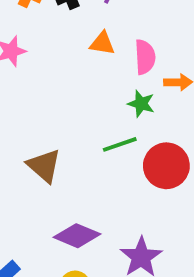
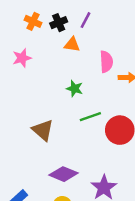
orange triangle: (102, 43) -> (72, 45), moved
green star: (141, 104) -> (75, 89), moved

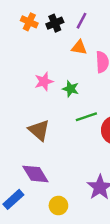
orange triangle: (72, 45) -> (79, 47), moved
pink star: (22, 58) -> (44, 81), moved
purple diamond: (64, 174) -> (35, 174), moved, turned 36

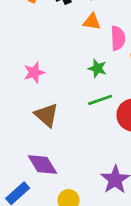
pink star: (44, 81) -> (34, 72), moved
green star: (71, 89) -> (97, 68), moved

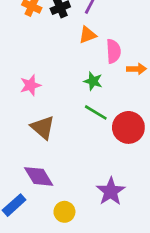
orange triangle: (92, 22) -> (88, 35), turned -30
green line: (100, 100) -> (96, 112), turned 50

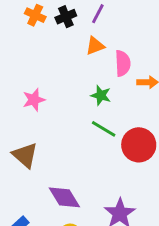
brown triangle: (43, 127) -> (25, 155), moved
purple diamond: (39, 176) -> (64, 197), moved

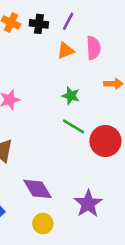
black cross: (66, 17) -> (39, 24), turned 30
pink semicircle: (123, 63) -> (93, 48), moved

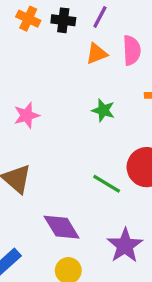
green line: (73, 126) -> (107, 184), moved

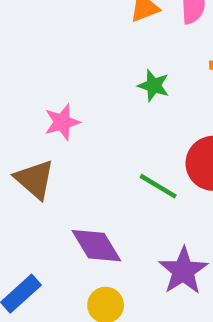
pink star: (27, 115) -> (62, 122), moved

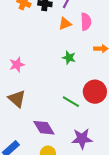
pink star: (62, 122) -> (17, 65), moved
purple star: (183, 271) -> (82, 139), turned 30

